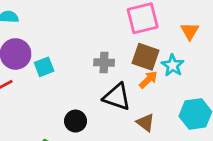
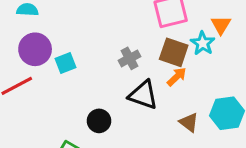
gray cross: (104, 63) -> (129, 58), turned -30
cyan star: (173, 65) -> (203, 43), moved
brown triangle: (145, 122) -> (189, 122), moved

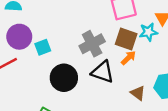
cyan star: (203, 43) -> (148, 32), turned 30
gray cross: (129, 58) -> (92, 44), size x1.5
black circle: (99, 121) -> (64, 78), moved, size x1.5

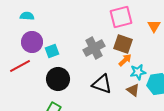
cyan star: (148, 32) -> (138, 72), moved
black triangle: (103, 72) -> (102, 84), moved
black circle: (64, 78) -> (58, 79), moved

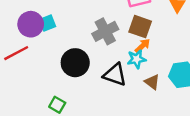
cyan square: (52, 51) -> (48, 23), moved
cyan star: (138, 72) -> (137, 59), moved
black circle: (58, 79) -> (75, 63), moved

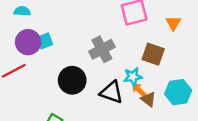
brown square: (140, 27) -> (153, 54), moved
orange arrow: (143, 46) -> (139, 90), moved, turned -91

